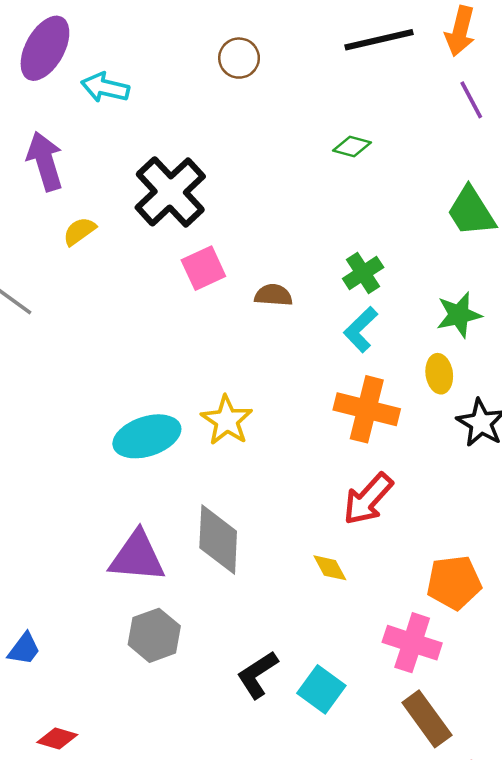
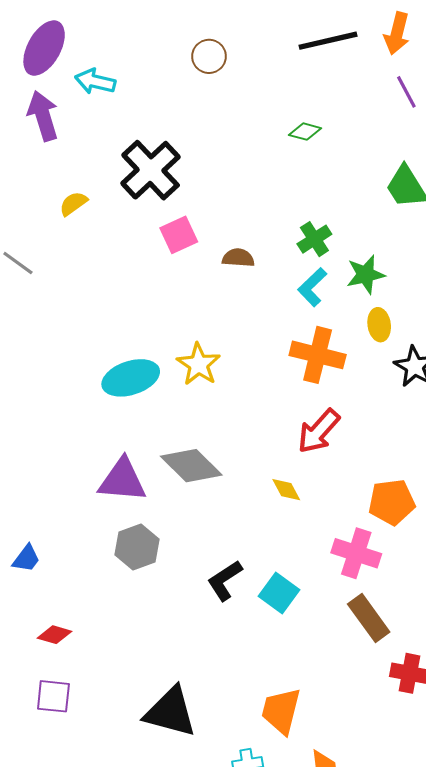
purple arrow: (45, 161) -> (43, 116), moved
green star: (459, 315) -> (366, 275), moved
gray diamond: (218, 540) -> (191, 466), turned -48

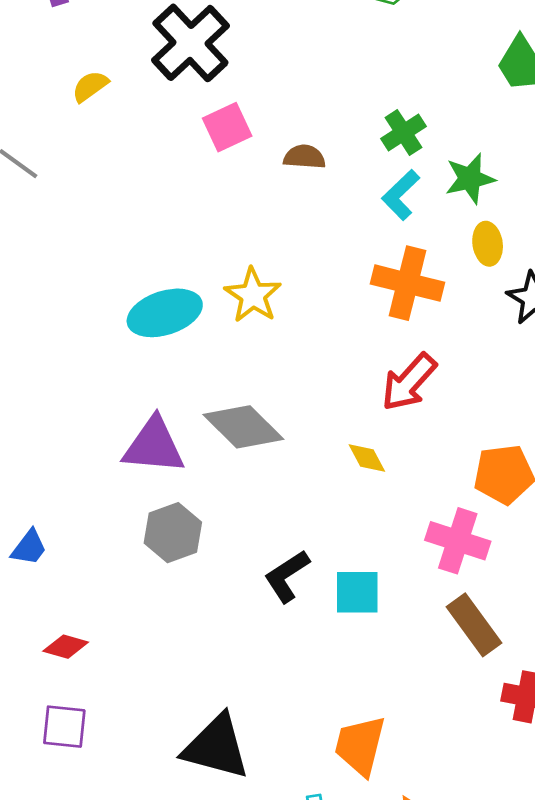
cyan square: (279, 593) -> (357, 592), turned -36

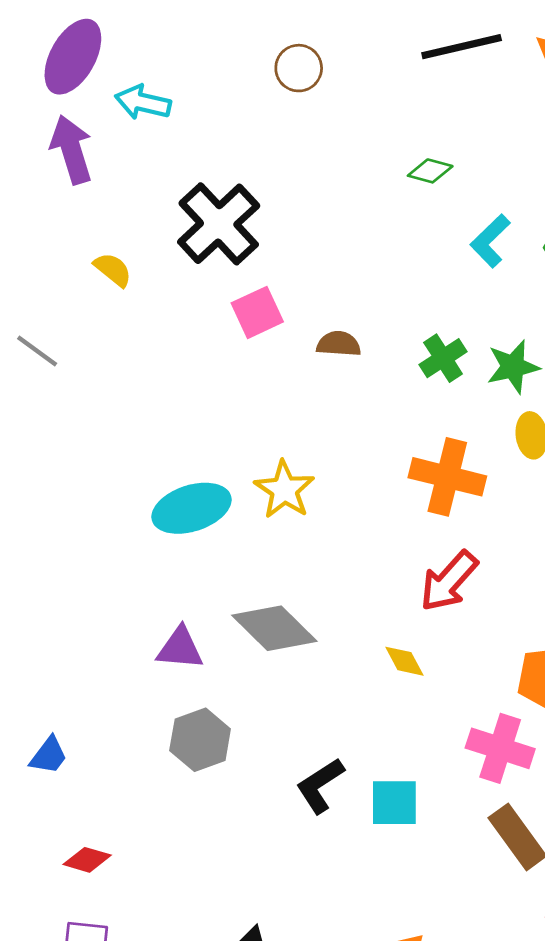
yellow semicircle: (90, 86) -> (113, 270), turned 75
green cross: (403, 132) -> (443, 358), moved
cyan L-shape: (401, 195) -> (490, 241), moved
purple triangle: (154, 446) -> (180, 648), size x0.7

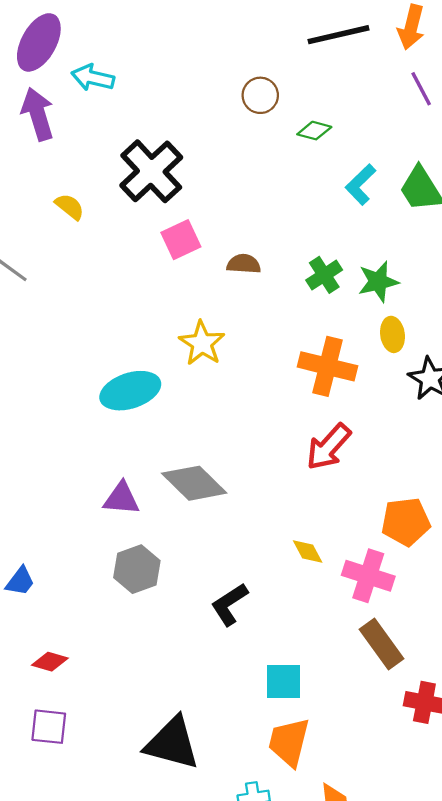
brown circle: (299, 68) -> (260, 95), moved
yellow star: (284, 490) -> (202, 343), moved
yellow diamond: (404, 661) -> (308, 551), moved
cyan square: (394, 803) -> (283, 682), moved

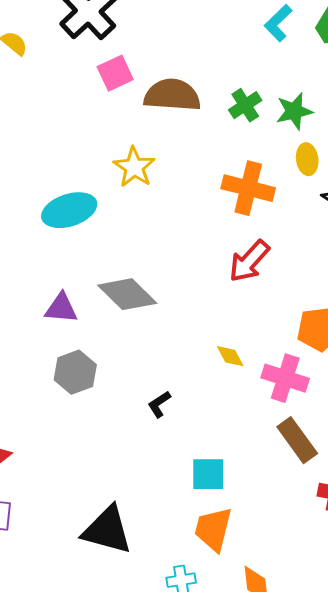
brown semicircle: (244, 264) -> (172, 95), size x1.8
black L-shape: (229, 604) -> (159, 404), size x0.7

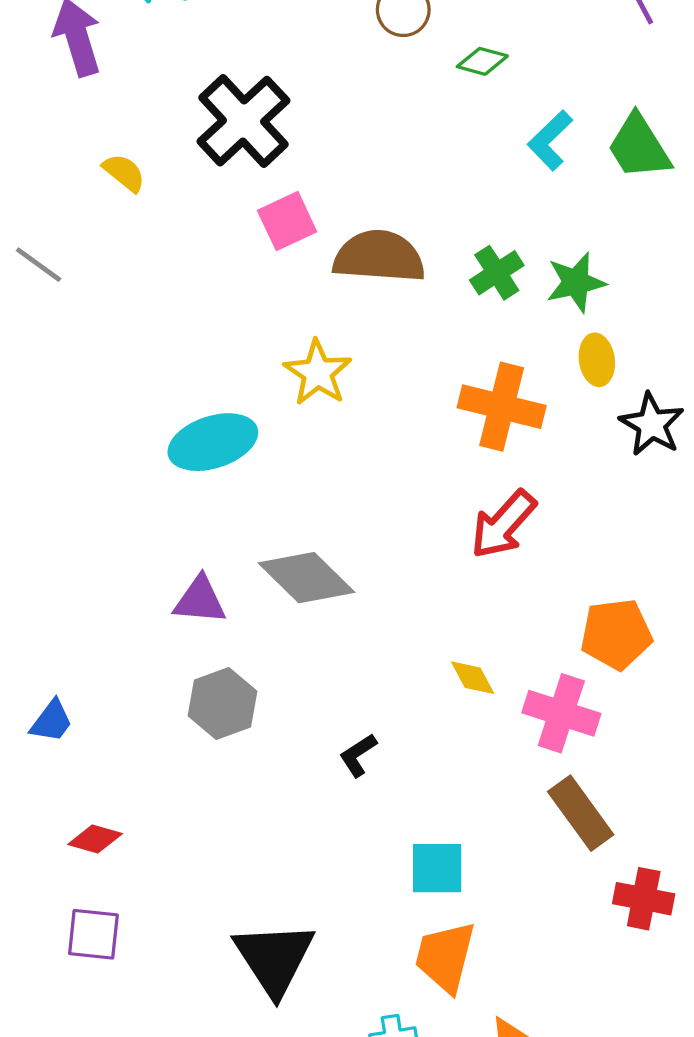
black triangle: (107, 530) -> (274, 958), turned 42

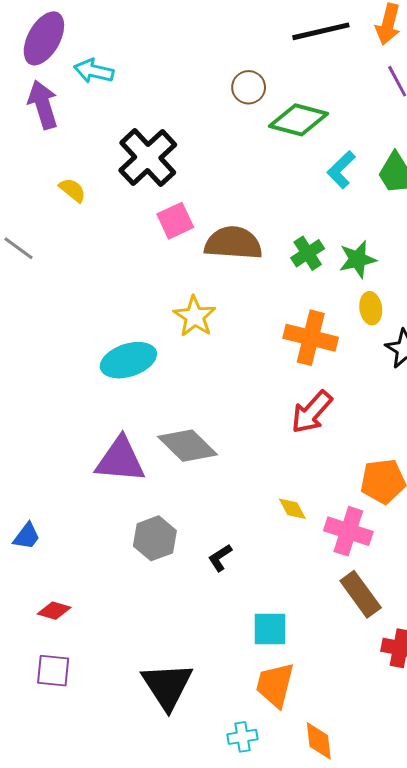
green diamond: (482, 61) -> (298, 120), size x1.8
purple triangle: (200, 600) -> (120, 460), size x1.5
gray hexagon: (223, 703) -> (155, 538), moved

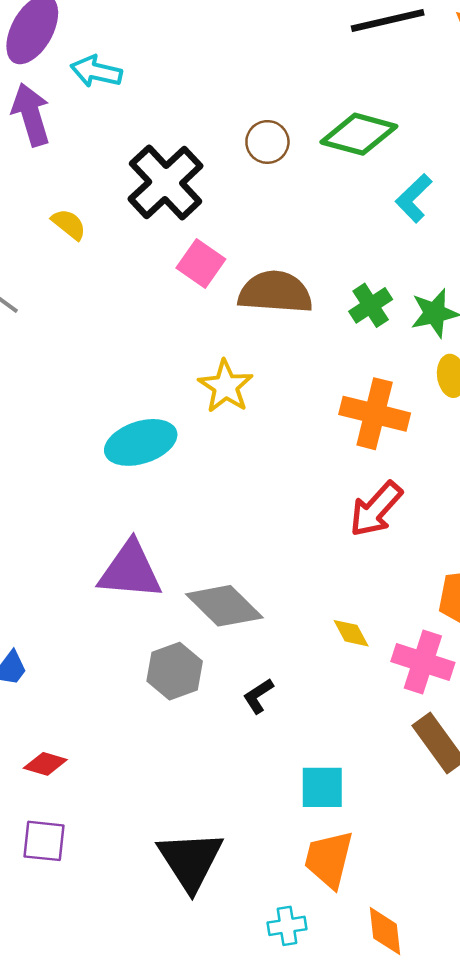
brown circle: (249, 87) -> (267, 142), moved
pink square: (175, 221) -> (201, 263), turned -30
gray diamond: (187, 446) -> (224, 606), moved

